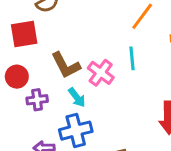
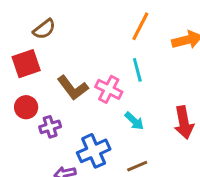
cyan arrow: (77, 97) -> (134, 121), moved

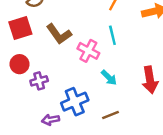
brown L-shape: (73, 88) -> (59, 34), moved

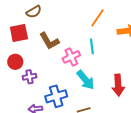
pink cross: (88, 51) -> (71, 57), turned 30
cyan arrow: (109, 78) -> (86, 80), size x1.5

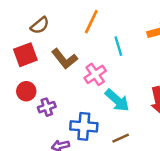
orange line: (98, 18) -> (91, 22), moved
cyan line: (92, 46) -> (118, 46), moved
blue cross: (56, 96) -> (84, 126), turned 30

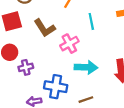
cyan arrow: (117, 100) -> (86, 67), turned -45

